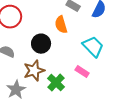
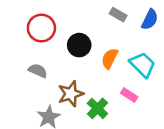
orange semicircle: (61, 25) -> (110, 58), moved, turned 42
black circle: (41, 44) -> (79, 45), moved

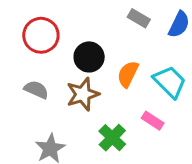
brown star: (71, 94) -> (83, 94), moved

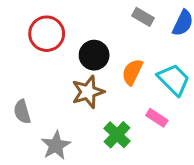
gray semicircle: (36, 90) -> (22, 112), moved, turned -130

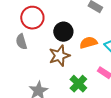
orange semicircle: (132, 72) -> (88, 43), turned 48
gray semicircle: (22, 112) -> (21, 42), moved

